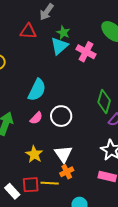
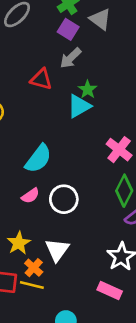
pink cross: (86, 52) -> (119, 150), moved
orange cross: (67, 172) -> (34, 268), moved, turned -32

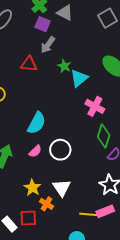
cyan triangle: (79, 106) -> (79, 78), moved
yellow line: (32, 285) -> (88, 214), moved
pink rectangle: (110, 290) -> (105, 211), turned -36

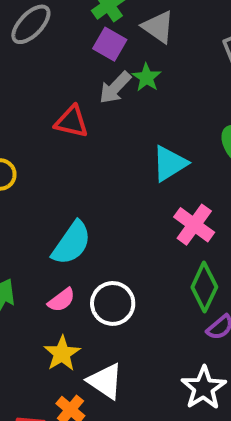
green star: (64, 66) -> (147, 77), moved
yellow star: (32, 188) -> (62, 354), moved
white triangle: (62, 188) -> (105, 381), turned -30

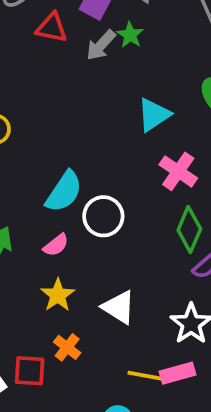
red triangle: (72, 122) -> (52, 28), moved
white circle: (113, 303) -> (103, 216), moved
white triangle: (105, 381) -> (119, 307), moved

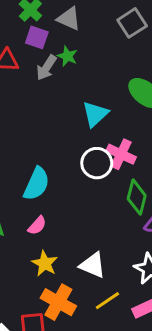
white circle: (103, 216) -> (97, 163), moved
orange cross: (67, 347) -> (58, 302), size x1.6
yellow line: (145, 376) -> (107, 301), moved, turned -35

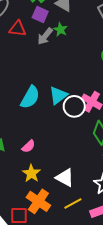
cyan triangle: (95, 114) -> (58, 95), moved
cyan semicircle: (37, 184) -> (30, 97), moved

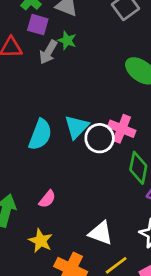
yellow star: (31, 173) -> (41, 241), moved

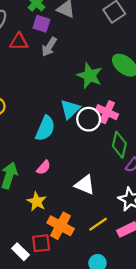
green star: (67, 40) -> (90, 76), moved, size x1.6
cyan semicircle: (40, 135) -> (45, 128), moved
white triangle: (101, 233) -> (85, 185), moved

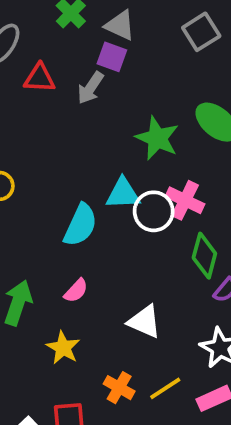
purple square: (42, 24) -> (112, 57), moved
cyan triangle: (70, 109) -> (123, 194), turned 40
orange cross: (61, 226) -> (119, 388), moved, size x0.7

